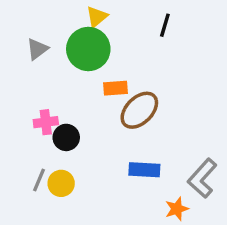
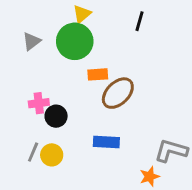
blue rectangle: (144, 170) -> (106, 142), moved
gray L-shape: (202, 178) -> (171, 151), turned 64

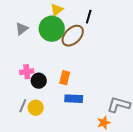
black line: (139, 21) -> (89, 17), moved
orange rectangle: (98, 74) -> (65, 78), moved, turned -72
brown ellipse: (118, 93) -> (73, 36), moved

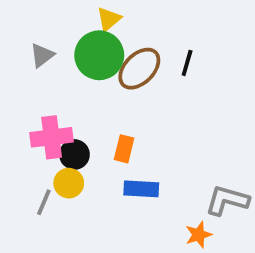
black line: (89, 17) -> (187, 63), moved
pink cross: (27, 72) -> (52, 137), size x1.5
yellow circle: (36, 108) -> (69, 183), moved

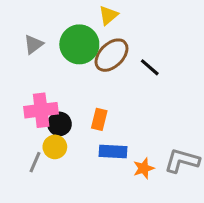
yellow triangle: (109, 19) -> (108, 15), moved
black line: (187, 63) -> (150, 67), moved, turned -65
orange star: (198, 235) -> (144, 168), moved

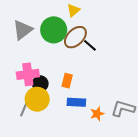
gray triangle: (33, 44) -> (23, 30), size x1.5
black line: (150, 67) -> (90, 45), moved
yellow circle: (55, 147) -> (37, 99), size x1.5

